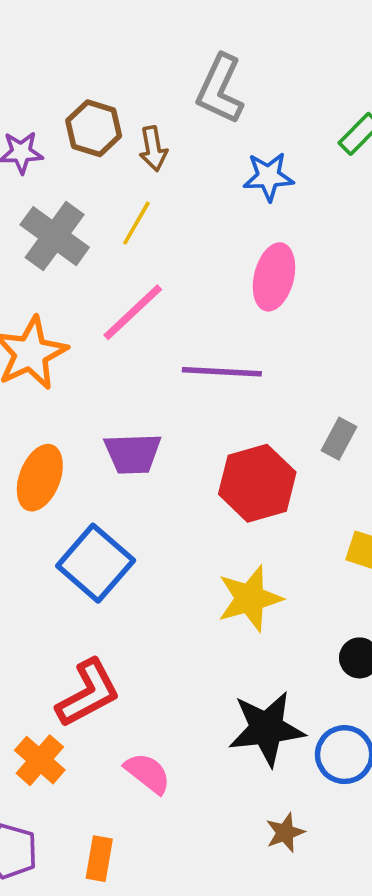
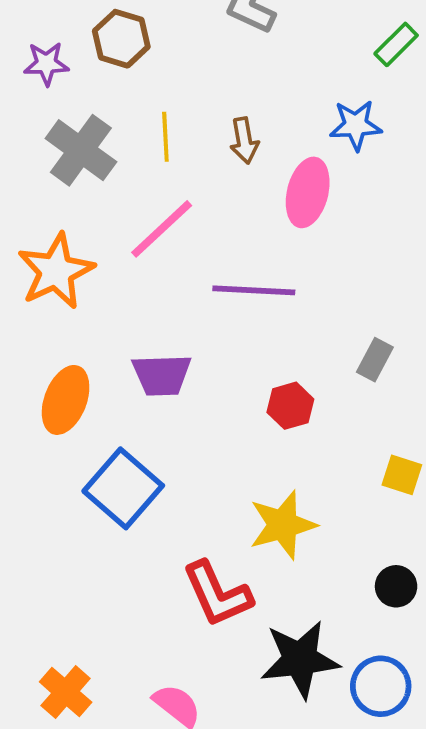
brown arrow: (153, 149) -> (244, 141), moved
blue star: (268, 177) -> (356, 125), moved
yellow line: (136, 223) -> (165, 137), turned -33
red hexagon: (257, 483) -> (290, 406), size x0.6
red L-shape: (88, 693) -> (217, 594), moved, turned 94

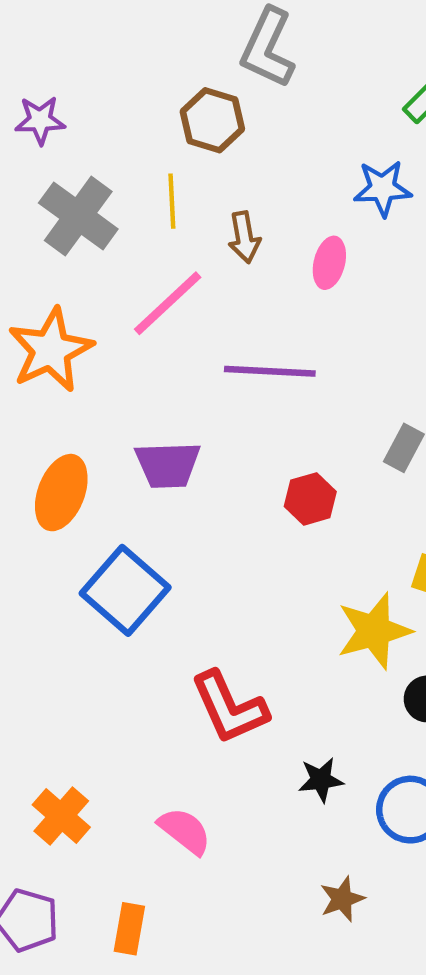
brown hexagon: (121, 39) -> (212, 120), moved
brown arrow: (244, 141) -> (244, 237), moved
pink ellipse: (308, 192) -> (329, 263), size x0.7
yellow star: (283, 525) -> (374, 631), moved
black star: (300, 659) -> (321, 780), size x0.5

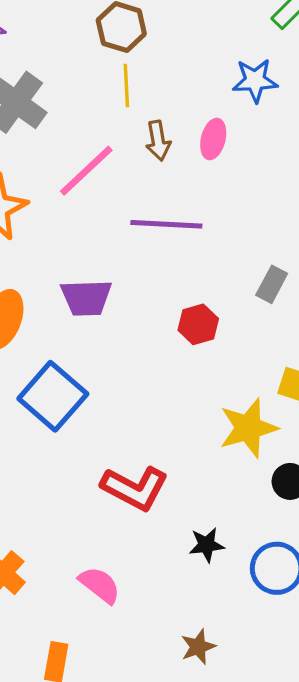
yellow line: (172, 201) -> (126, 86), moved
brown arrow: (244, 237) -> (158, 141), moved
red L-shape: (229, 707) -> (135, 488), turned -38
brown star: (342, 899) -> (198, 647), moved

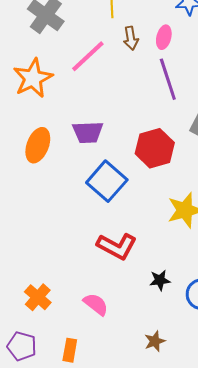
purple line: (166, 224) -> (168, 79), moved, turned 69
red hexagon: (198, 324) -> (155, 148), size x1.6
blue square: (53, 396) -> (107, 181), moved

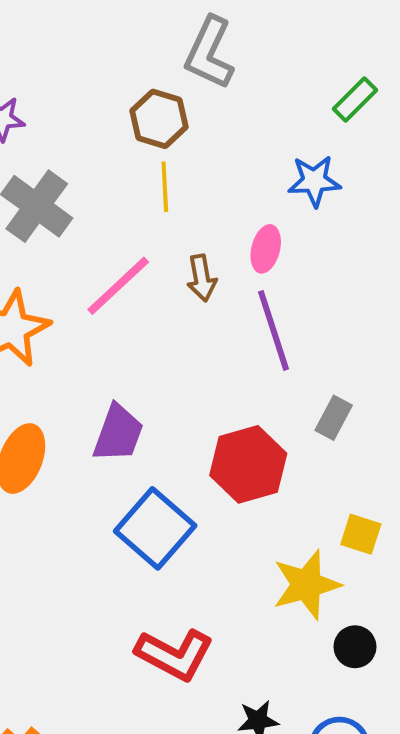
brown arrow: (131, 38) -> (202, 278), moved
purple trapezoid: (88, 132) -> (118, 433), turned -68

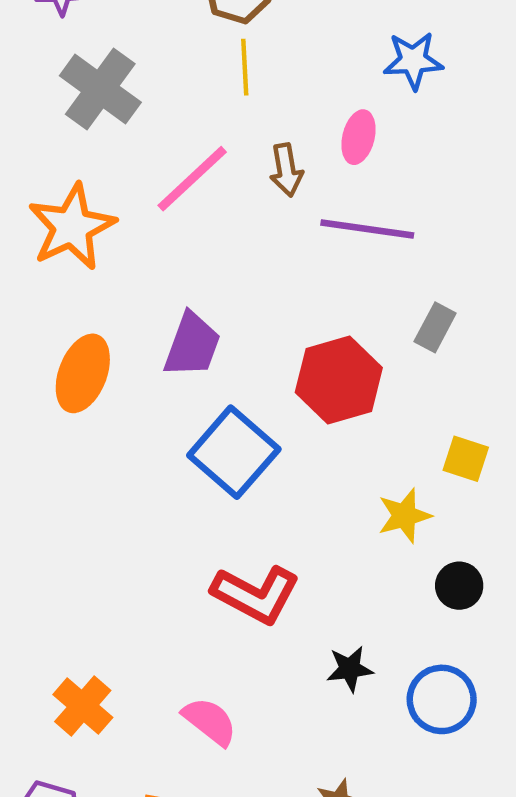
purple line: (273, 330) -> (367, 229), turned -64
yellow star: (306, 585) -> (404, 516), size x0.7

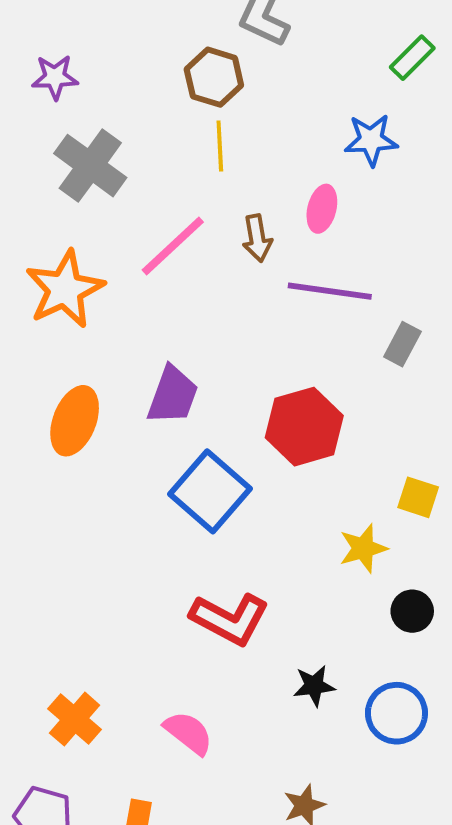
gray rectangle: (435, 327) -> (402, 344), moved

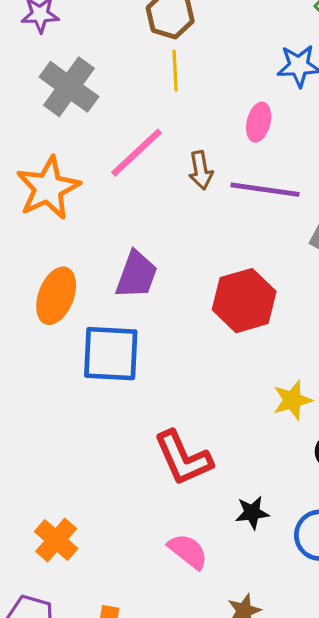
brown arrow: (257, 238) -> (201, 170), moved
blue square: (210, 491) -> (111, 354), moved, turned -38
red L-shape: (230, 619) -> (183, 458), turned 38
pink semicircle: (188, 733) -> (188, 551), moved

